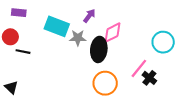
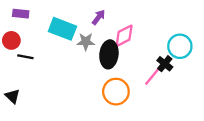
black cross: (149, 78) -> (165, 64), moved

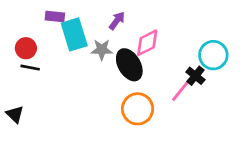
purple rectangle: (21, 14) -> (55, 17), moved
cyan rectangle: (62, 29) -> (74, 34), turned 52
red circle: (11, 40) -> (26, 48), moved
black ellipse: (109, 54) -> (129, 65), turned -36

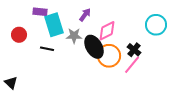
cyan circle: (213, 55) -> (156, 25), moved
black line: (30, 68) -> (47, 49), moved
black cross: (195, 76) -> (134, 50), moved
orange circle: (138, 109) -> (109, 56), moved

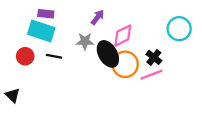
cyan rectangle: (54, 25) -> (41, 31), moved, turned -55
red circle: (19, 35) -> (25, 56), moved
pink line: (132, 65) -> (152, 75), turned 30

